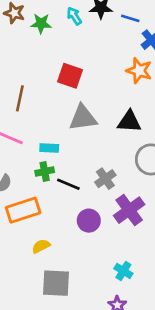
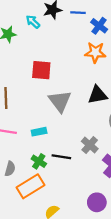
gray triangle: (83, 118) -> (60, 101), turned -45
green cross: (45, 172) -> (39, 161), moved, turned -32
purple circle: (89, 221) -> (97, 202), moved

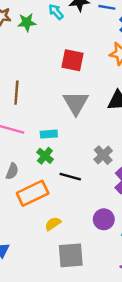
red square: (41, 70) -> (72, 60), moved
black line: (61, 157) -> (70, 177), moved
green cross: (39, 161) -> (45, 156), moved

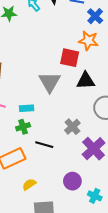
red square: (72, 60) -> (70, 58), moved
green cross: (45, 156) -> (23, 127), turned 32

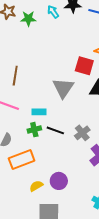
black line: (44, 145) -> (55, 130), moved
purple circle: (72, 181) -> (59, 181), moved

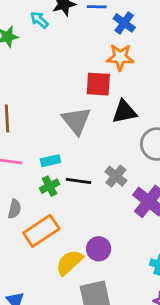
yellow semicircle: (36, 186) -> (69, 262), size x1.5

